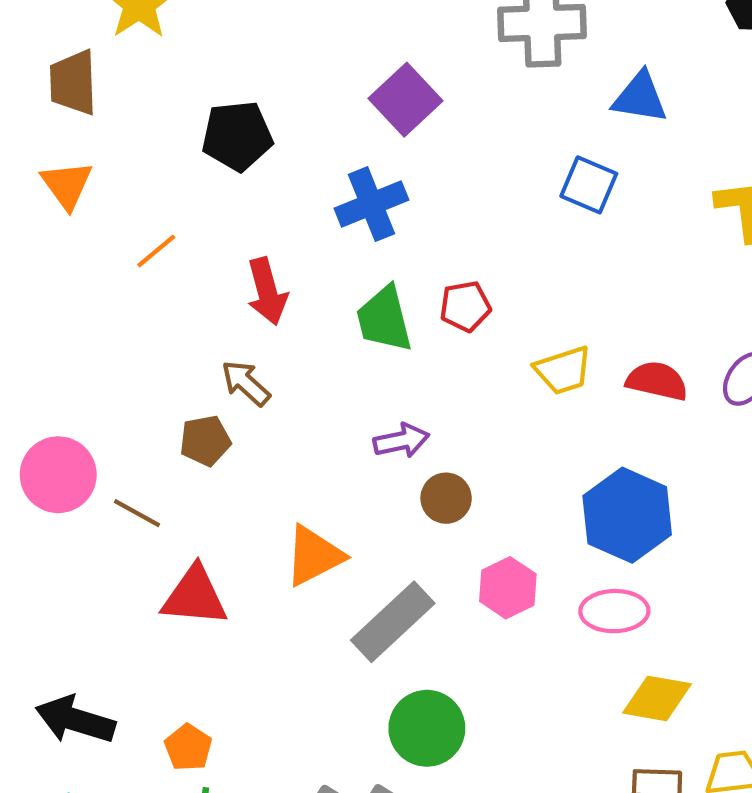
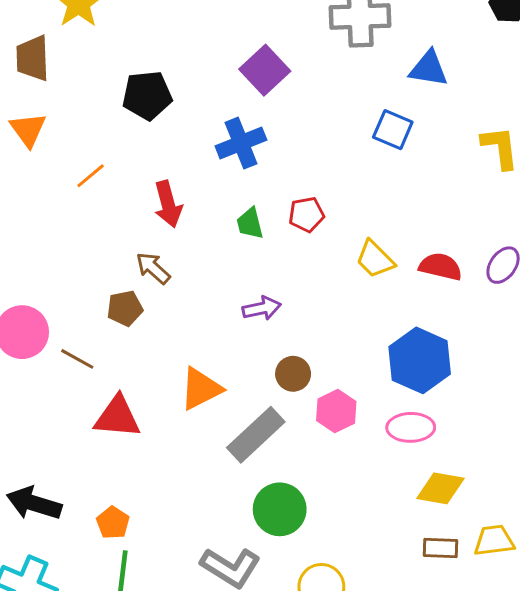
green trapezoid: (384, 319) -> (250, 223), size x0.7
yellow trapezoid: (563, 370) -> (375, 259), turned 63
brown circle: (446, 498) -> (293, 374), moved

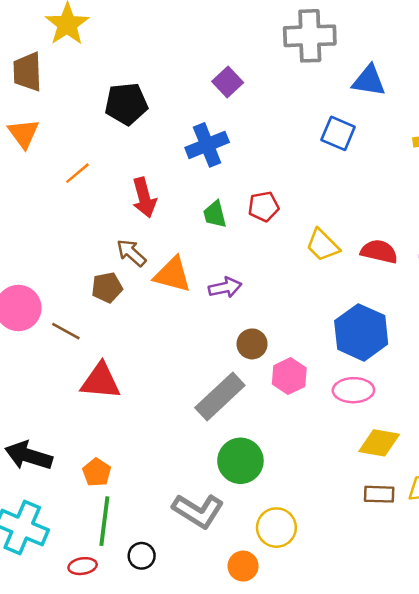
purple square: (265, 70) -> (228, 82), size x0.7
orange triangle: (201, 389) -> (172, 275), moved, turned 42

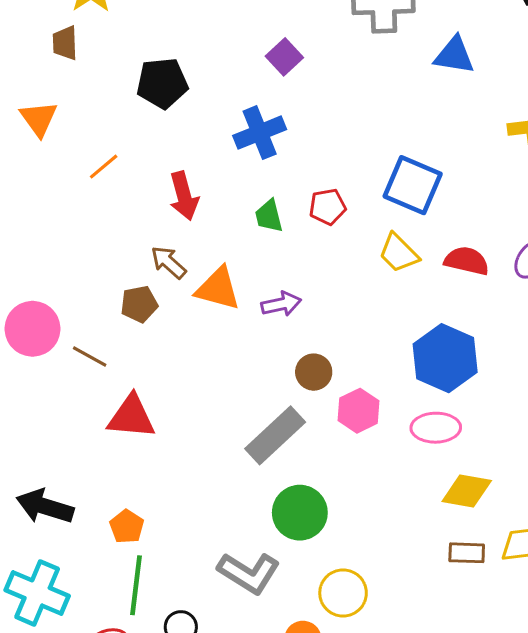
brown trapezoid: (27, 72) -> (65, 43), moved, size x0.7
blue square: (338, 133) -> (413, 185), moved, size x1.4

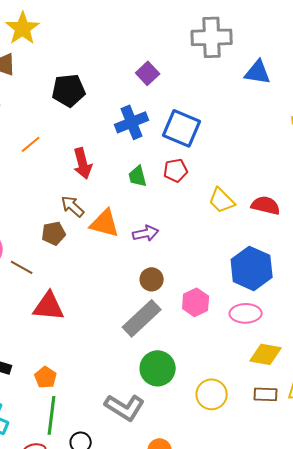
blue square: (413, 185) -> (182, 128), moved
brown circle: (314, 372) -> (152, 279), moved
yellow circle: (343, 593) -> (212, 394), moved

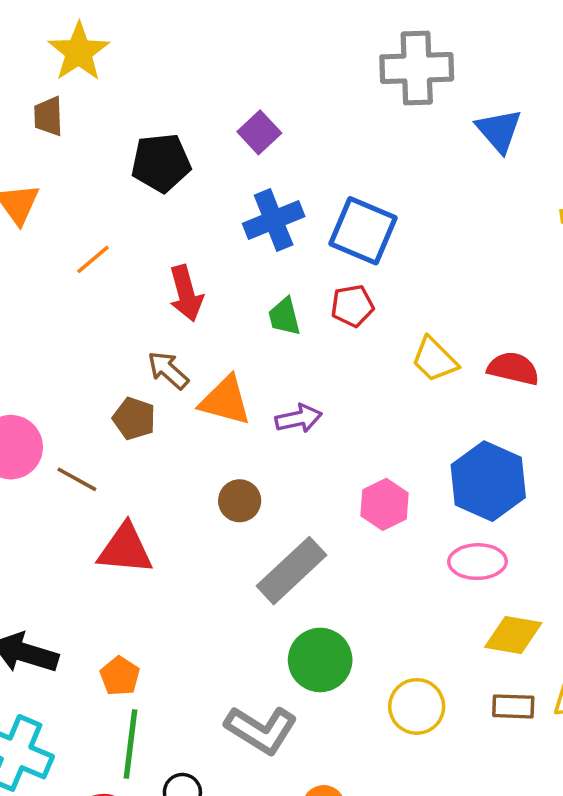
blue triangle: (258, 72) -> (499, 131), turned 40
purple square: (148, 73) -> (259, 132), moved
brown pentagon: (54, 233) -> (134, 419), turned 30
brown circle: (152, 279) -> (240, 501), moved
pink hexagon: (196, 302) -> (384, 504), moved

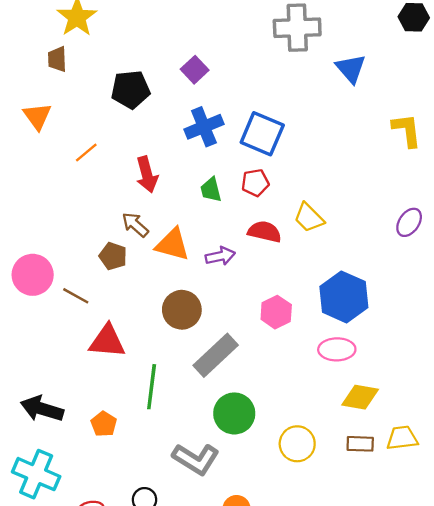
red semicircle: (513, 368) -> (265, 232), moved
brown circle: (240, 501) -> (182, 310), size x1.4
green line: (131, 744) -> (152, 387), moved

